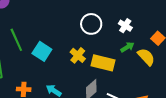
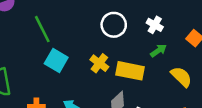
green line: (16, 40) -> (42, 29), moved
yellow semicircle: (146, 57) -> (181, 77), moved

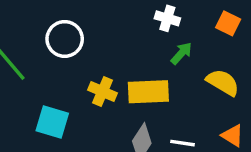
white circle: (114, 25) -> (65, 39), moved
cyan square: (56, 61) -> (52, 122), moved

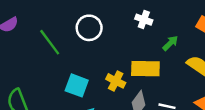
white cross: (167, 18) -> (144, 20), moved
yellow cross: (102, 92) -> (116, 81), moved

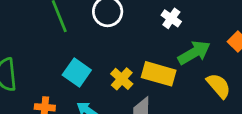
green arrow: (170, 43) -> (194, 53), size x1.6

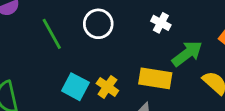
yellow cross: (122, 79) -> (107, 87), moved

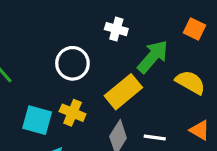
white circle: (98, 24) -> (72, 63), moved
yellow rectangle: (155, 78) -> (123, 92), turned -36

